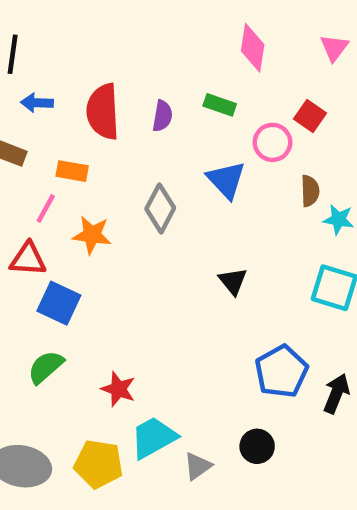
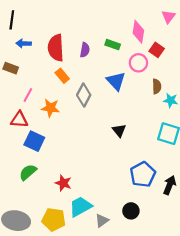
pink diamond: (253, 48) -> (138, 32), moved
orange rectangle: (72, 171) -> (62, 76), moved, turned 40

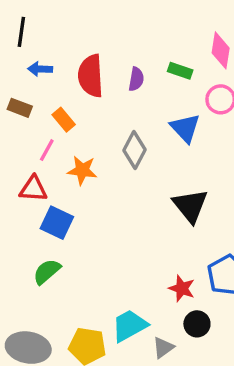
orange rectangle: (62, 76) -> (64, 120), moved
black triangle: (119, 130) -> (190, 206), size x1.6
red star: (63, 183) -> (182, 288), moved
black circle: (131, 211) -> (197, 324), moved

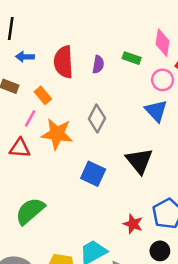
blue triangle: (185, 128) -> (156, 111), moved
orange star: (82, 170) -> (57, 134), size x1.4
blue square: (57, 223) -> (93, 174), moved
green semicircle: (47, 272) -> (30, 211), size x1.4
black circle: (197, 324) -> (160, 251), moved

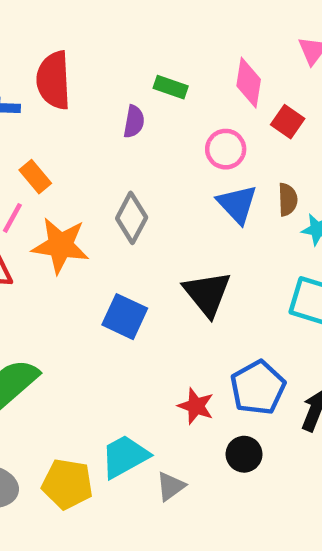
green rectangle: (132, 58) -> (171, 87), moved
red semicircle: (63, 62) -> (54, 80), moved
pink circle: (163, 80) -> (226, 149), moved

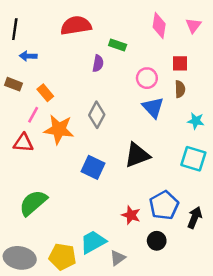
red semicircle: (54, 80) -> (76, 25), moved, turned 84
pink diamond: (249, 83) -> (159, 25), moved
red square: (288, 122) -> (180, 63), turned -35
brown semicircle: (288, 200) -> (180, 89), moved
black triangle: (207, 294) -> (137, 155), turned 48

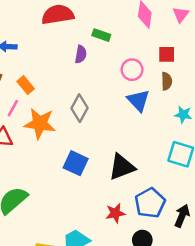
black triangle: (137, 155) -> (122, 167), moved
red star: (131, 215) -> (115, 213), turned -30

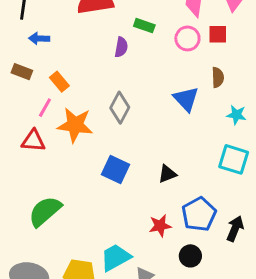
red square: (167, 54) -> (218, 34), moved
pink circle: (132, 70) -> (187, 38), moved
black triangle: (122, 167) -> (167, 174), size x0.6

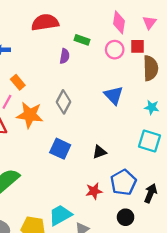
brown semicircle: (218, 77) -> (151, 68), moved, size x1.6
black circle: (190, 256) -> (126, 217), moved

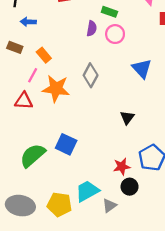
pink circle: (115, 50) -> (115, 34), moved
blue square: (60, 149) -> (66, 144), moved
black triangle: (99, 152) -> (127, 118), moved, turned -32
black circle: (126, 217) -> (130, 187), moved

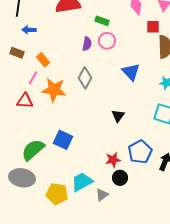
purple semicircle: (92, 28) -> (87, 44), moved
gray ellipse: (20, 206) -> (22, 178), moved

